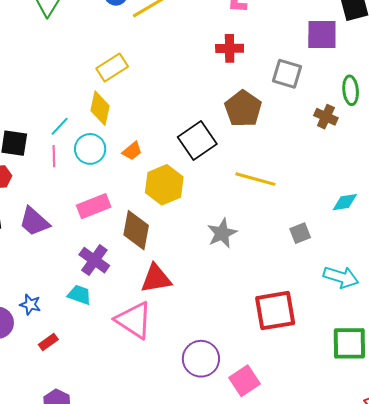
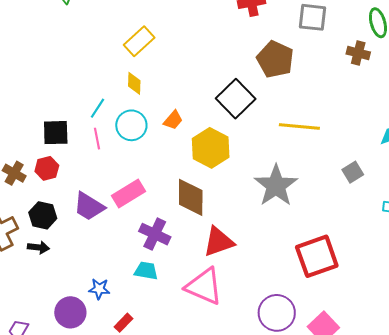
yellow diamond: (100, 108) -> (134, 83), size x0.7
pink rectangle: (94, 206) -> (128, 193), moved
gray star: (222, 233) -> (276, 186), size x1.4
red square: (275, 311) -> (317, 256), moved

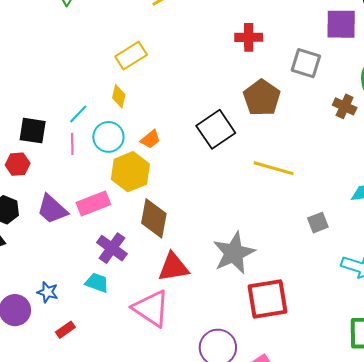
yellow hexagon: (211, 148) -> (130, 172), moved
gray star: (276, 186) -> (234, 253), moved

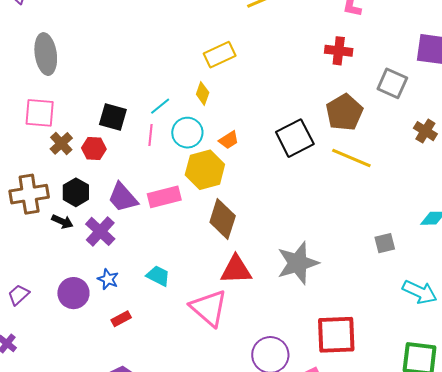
yellow line: (274, 168) -> (351, 158), moved
purple cross: (112, 248) -> (100, 231), moved
red square: (267, 299) -> (336, 335), moved

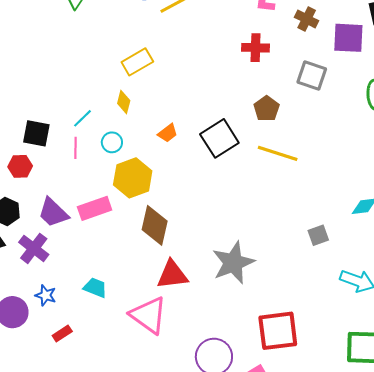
brown pentagon: (344, 112) -> (267, 109), size x0.7
brown cross: (425, 131) -> (307, 19), moved
cyan circle: (187, 133) -> (112, 142), size x0.7
orange trapezoid: (229, 140) -> (168, 133), moved

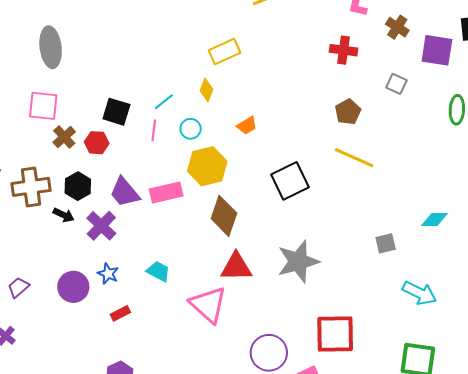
gray square: (312, 75) -> (396, 84), size x0.7
black square: (219, 138) -> (290, 181), moved

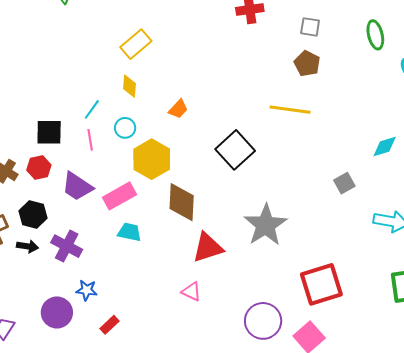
brown pentagon: (348, 112) -> (307, 64), moved
purple trapezoid: (125, 192) -> (77, 187), moved
cyan trapezoid: (158, 271) -> (129, 232), moved
pink triangle: (208, 305) -> (191, 292), size x0.5

